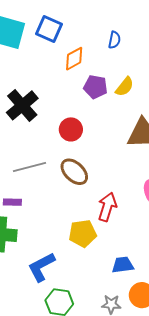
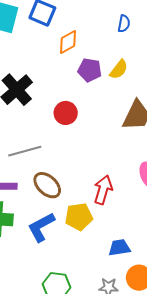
blue semicircle: (114, 40) -> (124, 24), moved
brown ellipse: (74, 172) -> (47, 185), moved
blue L-shape: (41, 267) -> (41, 227), moved

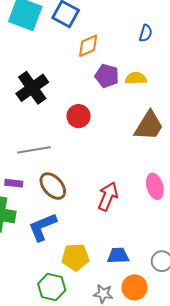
yellow semicircle: (119, 69) -> (136, 78), turned -135
yellow pentagon: (79, 217) -> (75, 257), moved

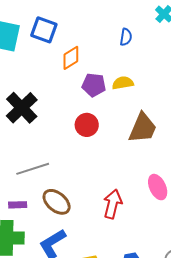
red circle: (79, 116) -> (87, 125), moved

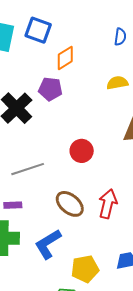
purple pentagon: (94, 85) -> (50, 89), moved
red circle: (87, 125) -> (82, 151), moved
brown ellipse: (57, 202) -> (70, 204), moved

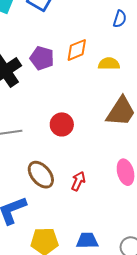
orange diamond: (65, 58) -> (77, 50), moved
red arrow: (108, 204) -> (78, 181), size x0.7

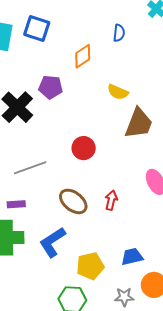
orange diamond: (77, 50) -> (83, 56), moved
yellow semicircle: (109, 64) -> (118, 92), moved, turned -145

